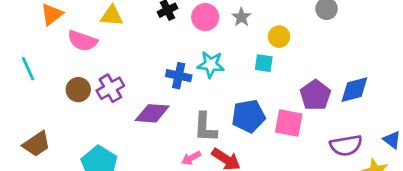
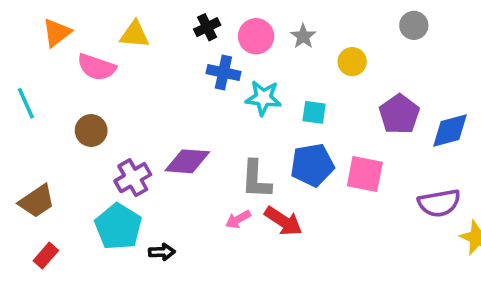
cyan square: (264, 63) -> (314, 112), moved
blue cross: (179, 76) -> (223, 73), moved
purple cross: (110, 88) -> (133, 178), moved
purple pentagon: (315, 95) -> (399, 114), moved

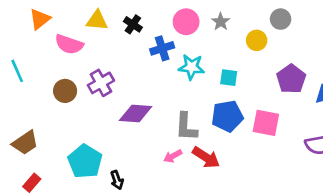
gray circle: (414, 25) -> (281, 19), moved
black cross: (207, 27) -> (133, 24), moved, turned -30
blue cross: (223, 73) -> (162, 48), turned -30
purple cross: (133, 178) -> (101, 83), moved
black arrow: (162, 252) -> (117, 180), turned 72

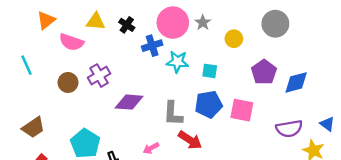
gray circle: (281, 19) -> (275, 24), moved, size x1.5
pink circle: (186, 22) -> (173, 23), size x1.4
pink arrow: (173, 156) -> (151, 148), moved

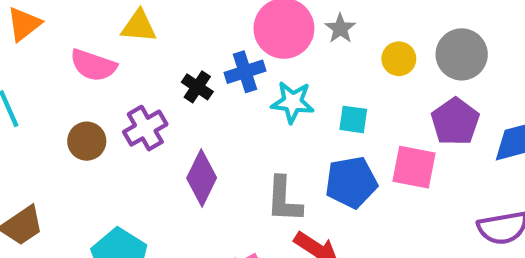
orange triangle: (46, 20) -> (24, 24), moved
gray circle: (275, 24) -> (462, 54), moved
black cross: (127, 25) -> (197, 87), moved
purple diamond: (129, 102) -> (202, 178), turned -68
pink square: (242, 110) -> (414, 167), moved

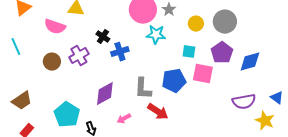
blue cross: (245, 72) -> (120, 52), moved
cyan star: (293, 102) -> (156, 35), moved
cyan square: (353, 119) -> (189, 52), moved
purple diamond: (202, 178) -> (105, 94), moved, turned 35

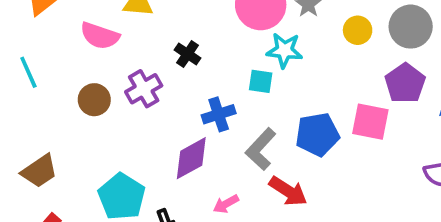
blue cross: (120, 52) -> (219, 114), moved
cyan square: (189, 52) -> (261, 81), moved
gray L-shape: (143, 89) -> (261, 149), turned 40

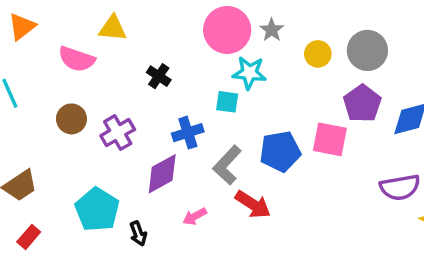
purple cross: (144, 89) -> (118, 133), moved

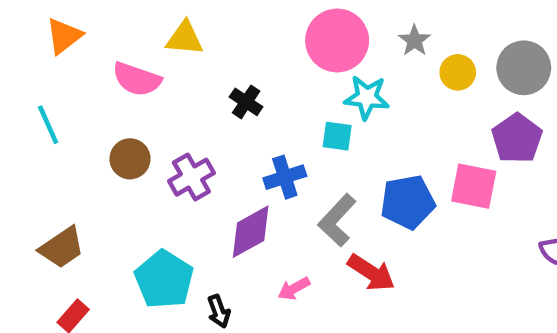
gray star: (272, 30) -> (414, 40), moved

